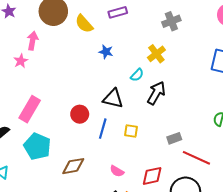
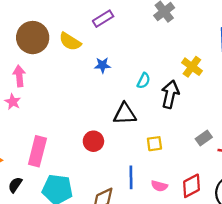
yellow cross: (156, 54) -> (192, 67), moved
blue line: (103, 129) -> (131, 177), moved
pink semicircle: (117, 171) -> (159, 186), moved

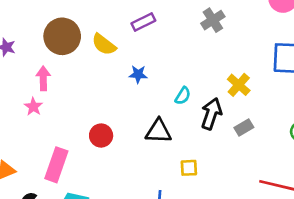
gray rectangle: (204, 138) -> (244, 128), moved
red circle: (93, 141) -> (101, 136), moved

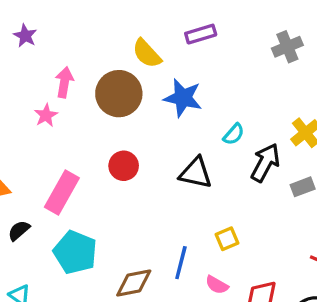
brown circle: (62, 36) -> (119, 94), moved
blue star: (138, 74) -> (183, 98), size x1.6
yellow square: (189, 168) -> (227, 239), moved, turned -30

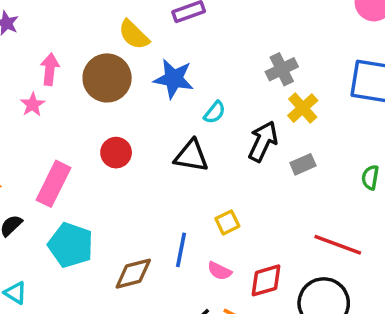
gray cross: (287, 47) -> (282, 69), moved
cyan semicircle: (234, 134) -> (215, 112), moved

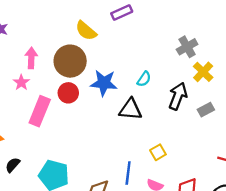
blue star: (174, 79) -> (104, 83), moved
red circle: (116, 153) -> (68, 93), moved
pink rectangle: (53, 184) -> (40, 111), moved

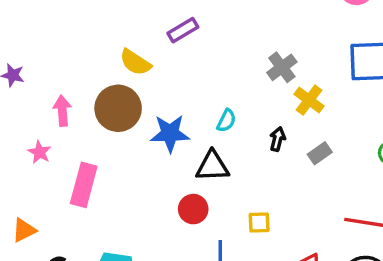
pink star: (21, 83) -> (40, 152), moved
red circle: (68, 93) -> (193, 209), moved
black arrow: (178, 96) -> (278, 139), size x0.6
yellow square: (158, 152) -> (259, 222), turned 35

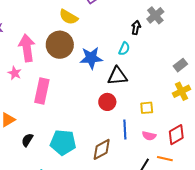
yellow cross: (309, 100) -> (182, 91), moved, turned 30
pink arrow: (62, 111) -> (27, 48), size x1.5
black arrow: (278, 139) -> (136, 28), moved

